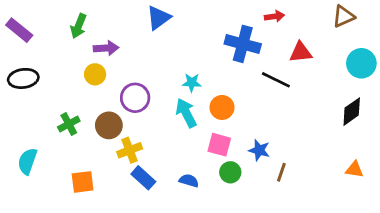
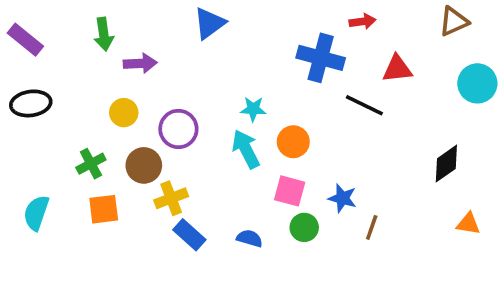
green arrow: (78, 26) -> (104, 34), turned -30
yellow circle: (95, 74) -> (124, 113), moved
black diamond: (352, 112) -> (446, 164), moved
orange square: (83, 182) -> (104, 209), moved

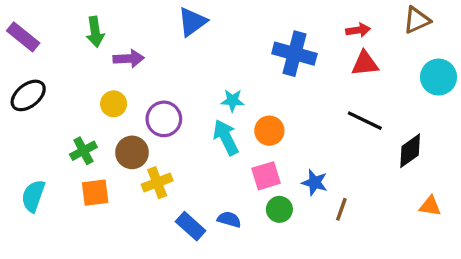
red arrow: (363, 21) -> (358, 30), moved
black ellipse: (31, 103) -> (28, 95), turned -30
black line: (364, 105) -> (365, 121), moved
pink square: (290, 191) -> (266, 176), turned -32
blue rectangle: (189, 235) -> (191, 226), moved

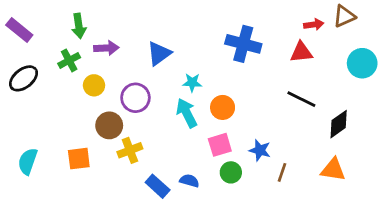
blue triangle: (192, 22) -> (159, 54), moved
red arrow: (358, 30) -> (314, 25), moved
green cross: (83, 151) -> (69, 60), moved
orange triangle: (430, 206) -> (333, 170), moved, size x1.4

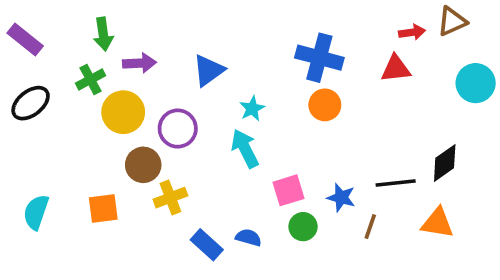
cyan star: (192, 83) -> (252, 109), turned -30
yellow circle: (94, 85) -> (123, 112), size x1.5
black line: (301, 99) -> (396, 183), moved, turned -32
orange circle: (223, 107) -> (325, 105), moved

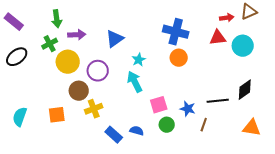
cyan circle: (476, 83) -> (243, 46), moved
orange triangle: (437, 223) -> (252, 128), moved

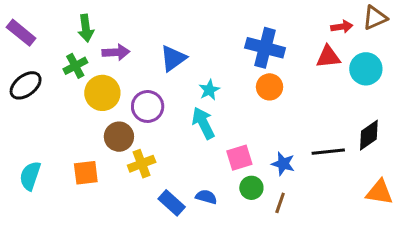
brown line: (204, 125) -> (280, 203), moved

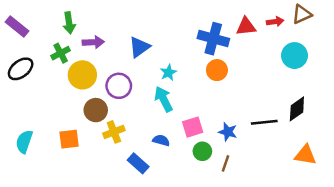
red triangle: (328, 57) -> (246, 26), moved
blue semicircle: (206, 197) -> (161, 140), moved

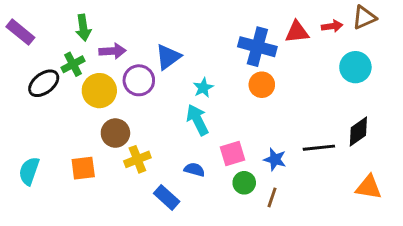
black ellipse: (21, 69) -> (44, 83), moved
purple circle: (119, 86) -> (139, 80), moved

